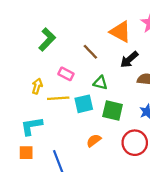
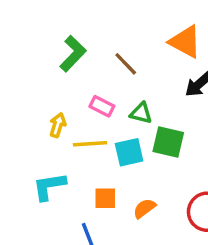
brown line: (90, 52) -> (126, 64), moved
green triangle: (100, 83) -> (141, 113), moved
green square: (113, 111) -> (168, 142), moved
orange square: (26, 153) -> (105, 198), moved

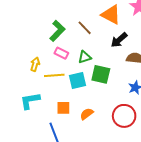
green L-shape: (73, 54) -> (57, 31), moved
brown line: (126, 64) -> (85, 28), moved
green triangle: (141, 113) -> (85, 57), turned -32

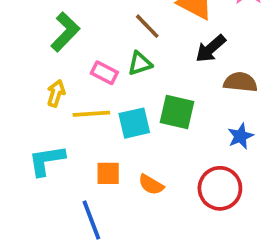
green L-shape: (57, 31) -> (65, 32), moved
green triangle: (85, 57) -> (140, 63), moved
orange semicircle: (87, 114) -> (151, 185), turned -112

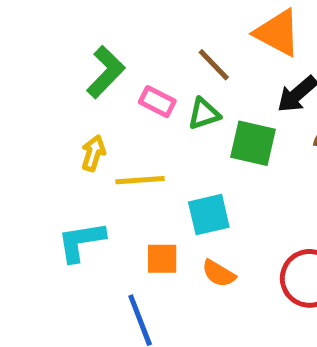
pink rectangle: (104, 73) -> (157, 102), moved
green square: (177, 112) -> (253, 143), moved
cyan square: (134, 123) -> (209, 215), moved

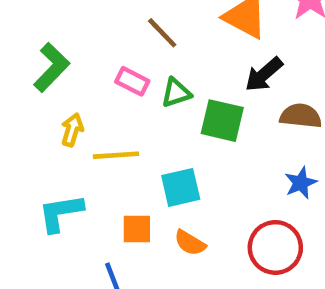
brown line: (214, 65) -> (162, 33), moved
green L-shape: (106, 72) -> (51, 67), moved

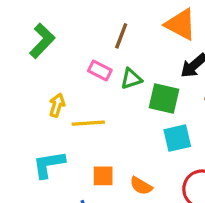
brown line: (162, 33) -> (121, 36), turned 65
green L-shape: (51, 67) -> (42, 41), moved
cyan square: (181, 187) -> (177, 138), moved

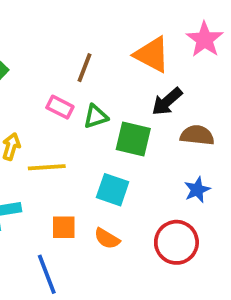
cyan square: (177, 138) -> (113, 190), moved, turned 32

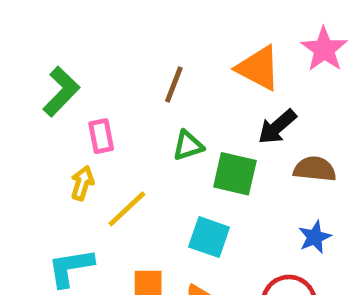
pink rectangle: (60, 107) -> (101, 136), moved, turned 52
yellow line: (47, 167) -> (127, 209), turned -39

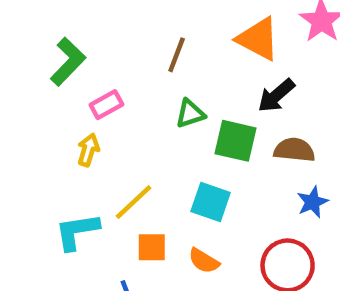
pink rectangle: (101, 136) -> (106, 105), turned 72
brown semicircle: (315, 169) -> (294, 150), moved
yellow line: (127, 209) -> (134, 202), moved

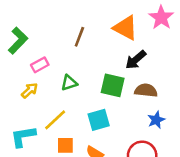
green triangle: (190, 114) -> (69, 83), moved
yellow arrow: (88, 150) -> (30, 90), turned 30
cyan square: (211, 202) -> (99, 120), turned -35

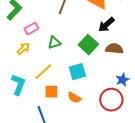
green square: (113, 85) -> (88, 45), turned 30
blue star: (156, 120) -> (122, 80), moved
cyan L-shape: (23, 136) -> (18, 85), turned 120

